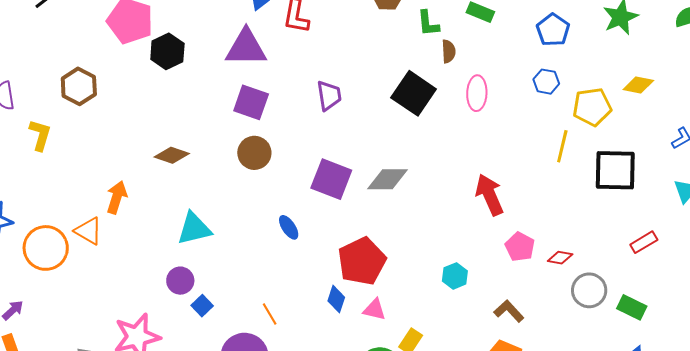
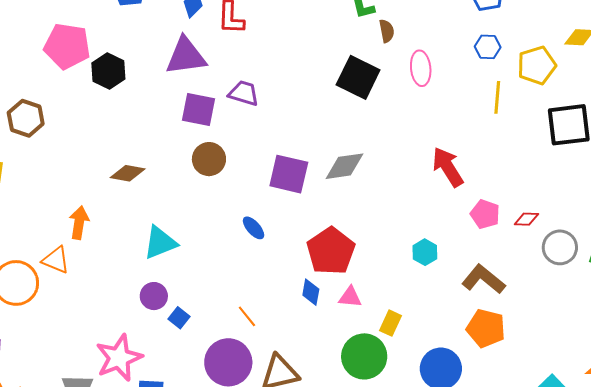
purple trapezoid: (329, 96) -> (244, 93), moved, turned -56
yellow line: (562, 146) -> (497, 97), moved
brown L-shape: (509, 311) -> (483, 279), size x1.4

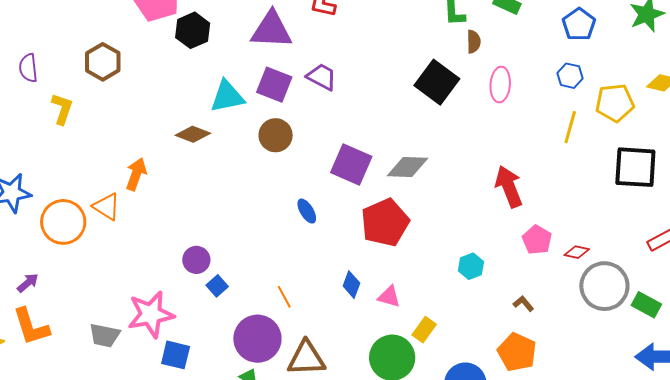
cyan triangle: (160, 243) -> (227, 97), moved
gray circle: (560, 247) -> (604, 286), size x1.4
red pentagon: (331, 251) -> (385, 222), moved
brown L-shape: (483, 279) -> (523, 304), size x0.5

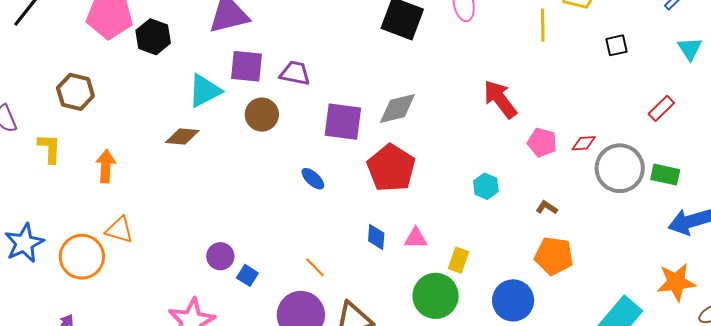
purple trapezoid: (322, 77) -> (295, 73), moved
black square: (635, 167) -> (616, 45), size x0.5
orange arrow: (136, 174) -> (106, 166), moved

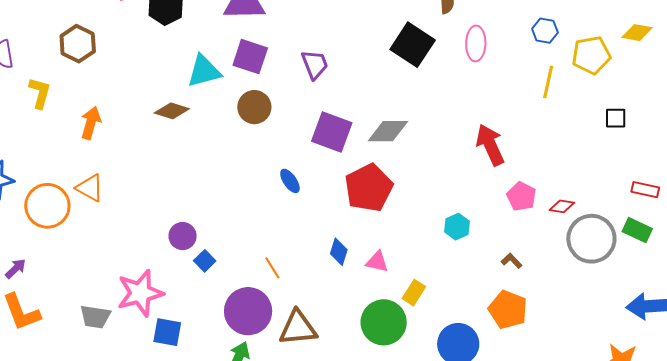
purple trapezoid: (295, 73) -> (315, 64), moved, turned 44
red rectangle: (661, 108) -> (645, 190), turned 44
green rectangle: (665, 175) -> (637, 230), moved

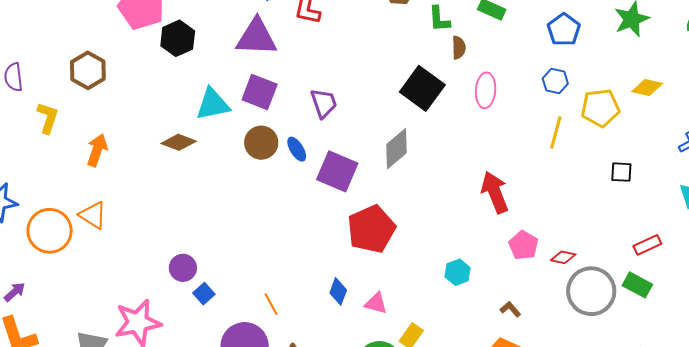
gray diamond: (388, 131) -> (397, 149), moved, turned -42
blue ellipse: (290, 181) -> (297, 149), moved
red rectangle: (645, 190) -> (647, 245), turned -40

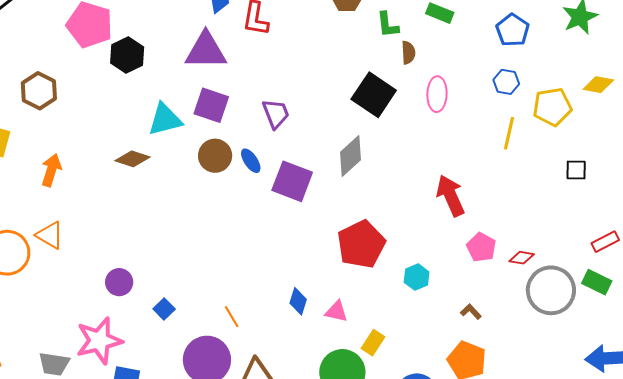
red pentagon: (371, 229) -> (361, 244), moved
purple circle: (183, 268) -> (119, 282), moved

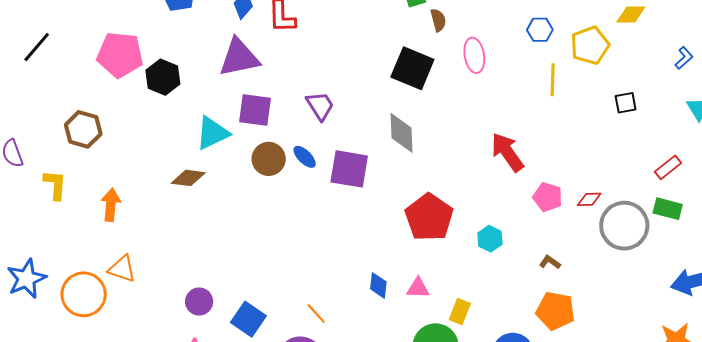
gray diamond: (350, 156) -> (402, 133), turned -39
blue square: (164, 309) -> (248, 319), size x1.6

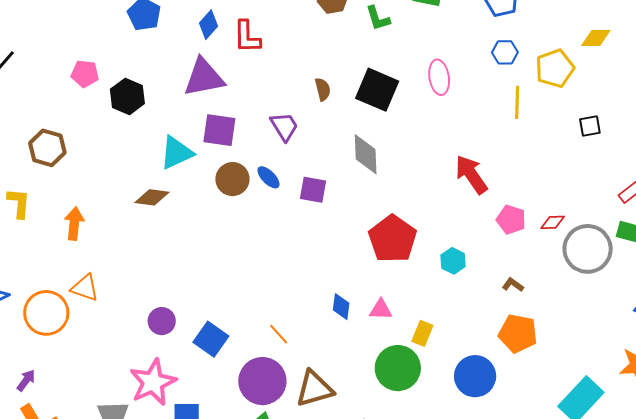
brown semicircle: (438, 20) -> (323, 89), moved
pink pentagon: (120, 55) -> (85, 74), size x0.6
purple square: (349, 169) -> (313, 190), size x0.7

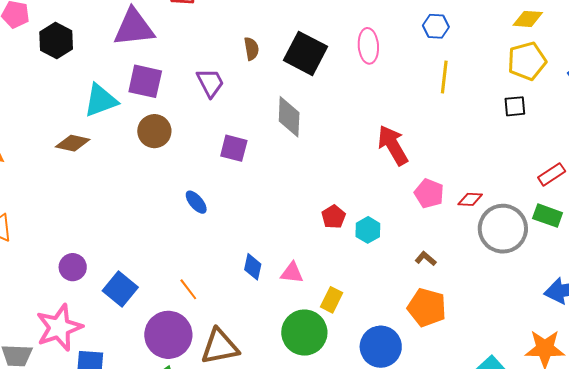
yellow pentagon: (555, 68) -> (527, 61), moved
blue ellipse: (269, 177) -> (196, 202), moved
red pentagon: (392, 239) -> (334, 217), moved, size x0.5

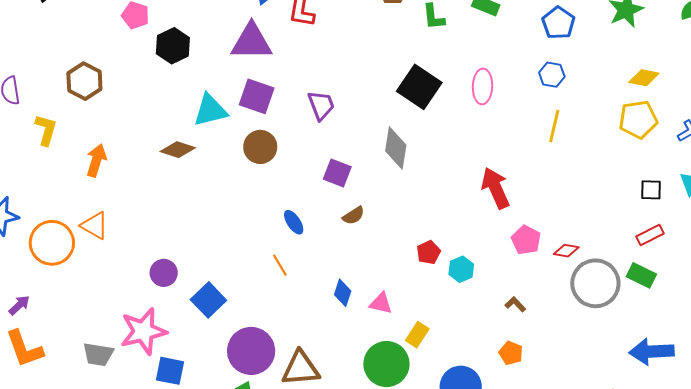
brown semicircle: (251, 49) -> (354, 216), moved, turned 60
black square: (515, 106) -> (651, 190), moved
orange line: (188, 289) -> (280, 265), moved
orange pentagon: (427, 308) -> (511, 353), size x0.6

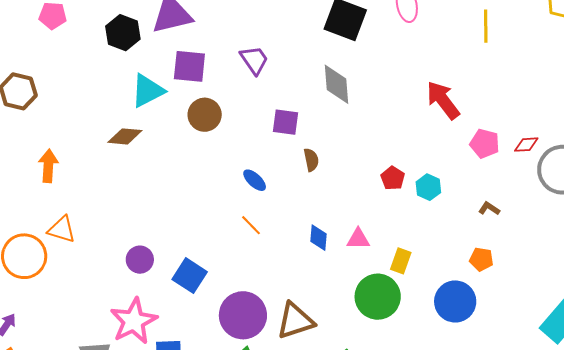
black hexagon: (173, 46) -> (123, 33), moved
brown semicircle: (354, 216) -> (311, 160), turned -55
orange pentagon: (511, 353) -> (481, 259), moved

